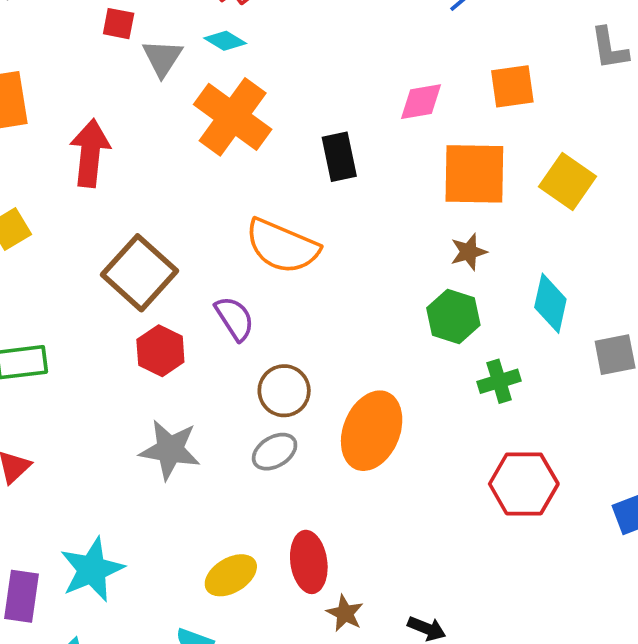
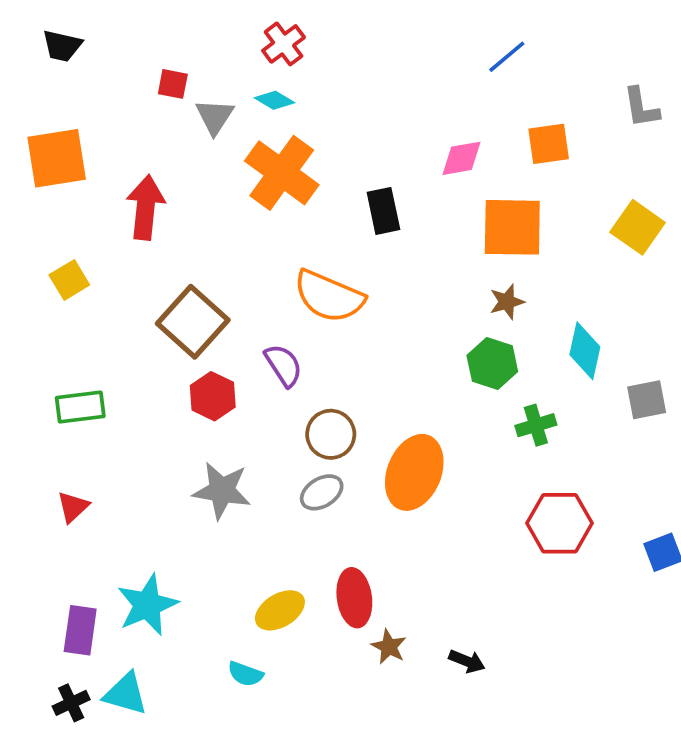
yellow square: (568, 181) -> (638, 227), moved

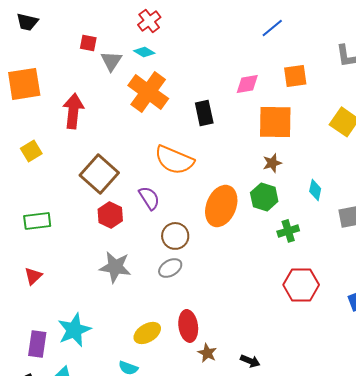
cyan diamond: (585, 351) -> (315, 190), size x0.7
orange ellipse: (414, 472) -> (221, 206), moved

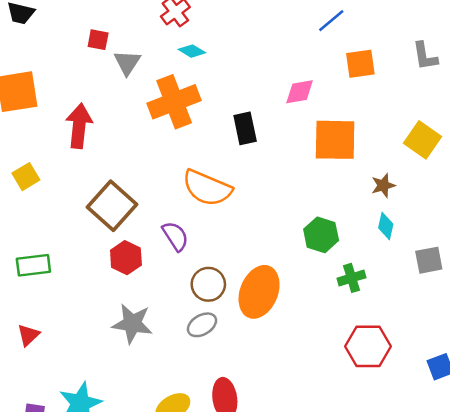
cyan diamond: (144, 52) -> (192, 51), moved
orange square: (295, 76) -> (360, 64), moved
orange cross: (148, 92) -> (174, 102), turned 33
brown star: (272, 163) -> (383, 185), moved
orange ellipse: (221, 206) -> (259, 292), moved

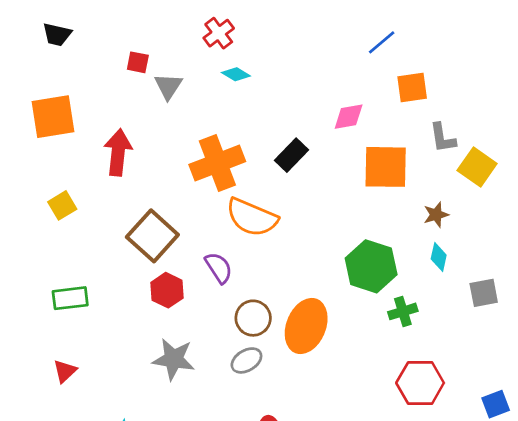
gray L-shape: (425, 56) -> (443, 138), moved
orange cross: (174, 102) -> (217, 163), moved
black rectangle: (245, 128) -> (292, 155), turned 56
green hexagon: (321, 235) -> (371, 266), size x1.4

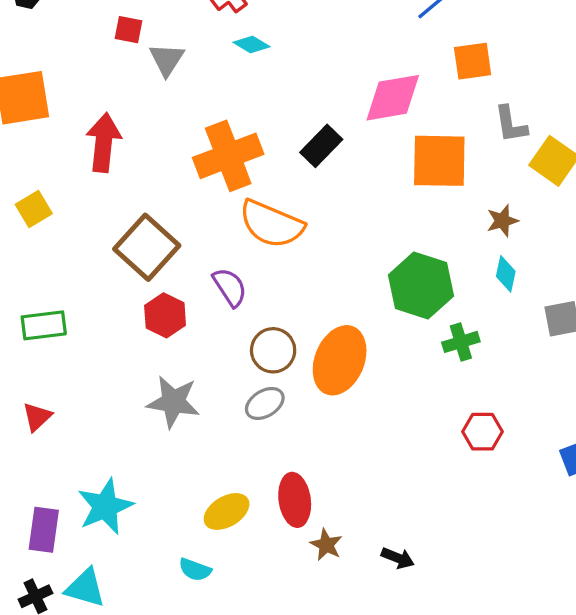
pink diamond: (349, 117) -> (393, 98), size x1.5
red hexagon: (420, 383) -> (482, 432), size x0.7

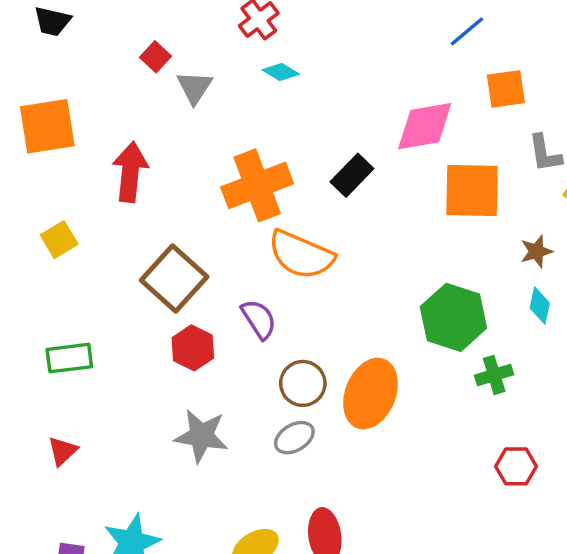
red square: (128, 30) -> (156, 57), turned 32

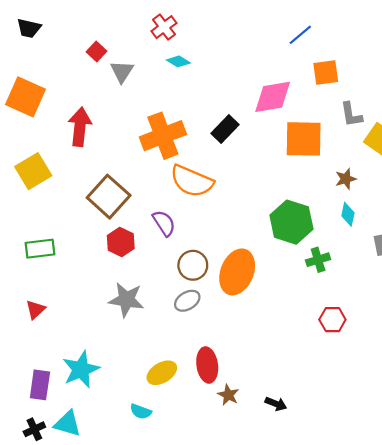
orange square: (47, 126) -> (26, 97), turned 33
yellow square: (59, 240) -> (33, 171), size x1.5

